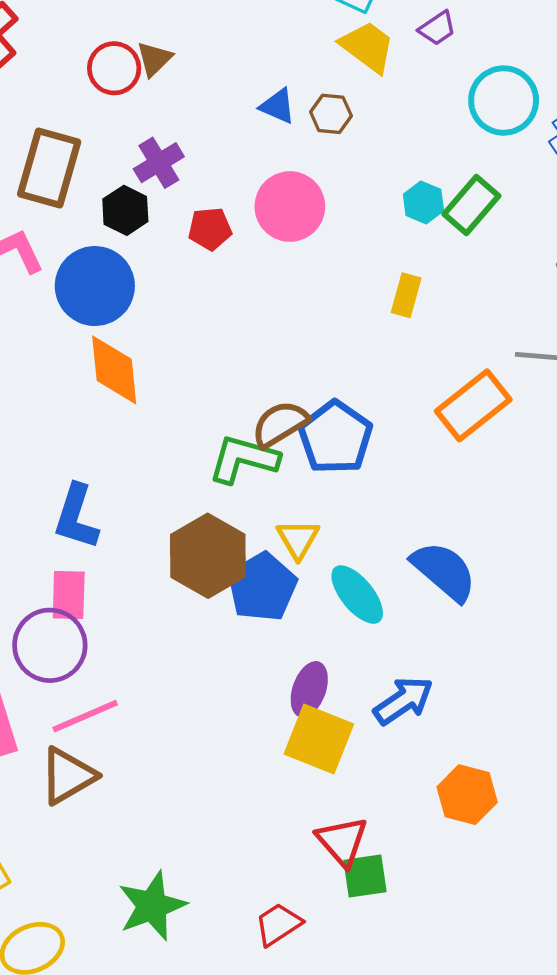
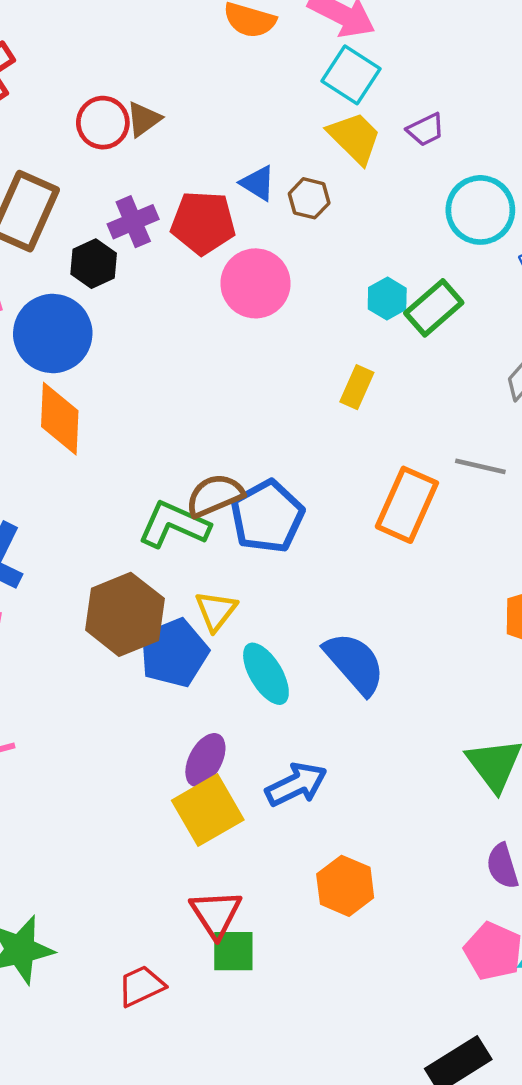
red pentagon: (210, 229) -> (203, 223), moved, size x1.5
orange rectangle: (473, 405) -> (407, 505), turned -36
yellow square: (319, 739) -> (208, 810), turned 30

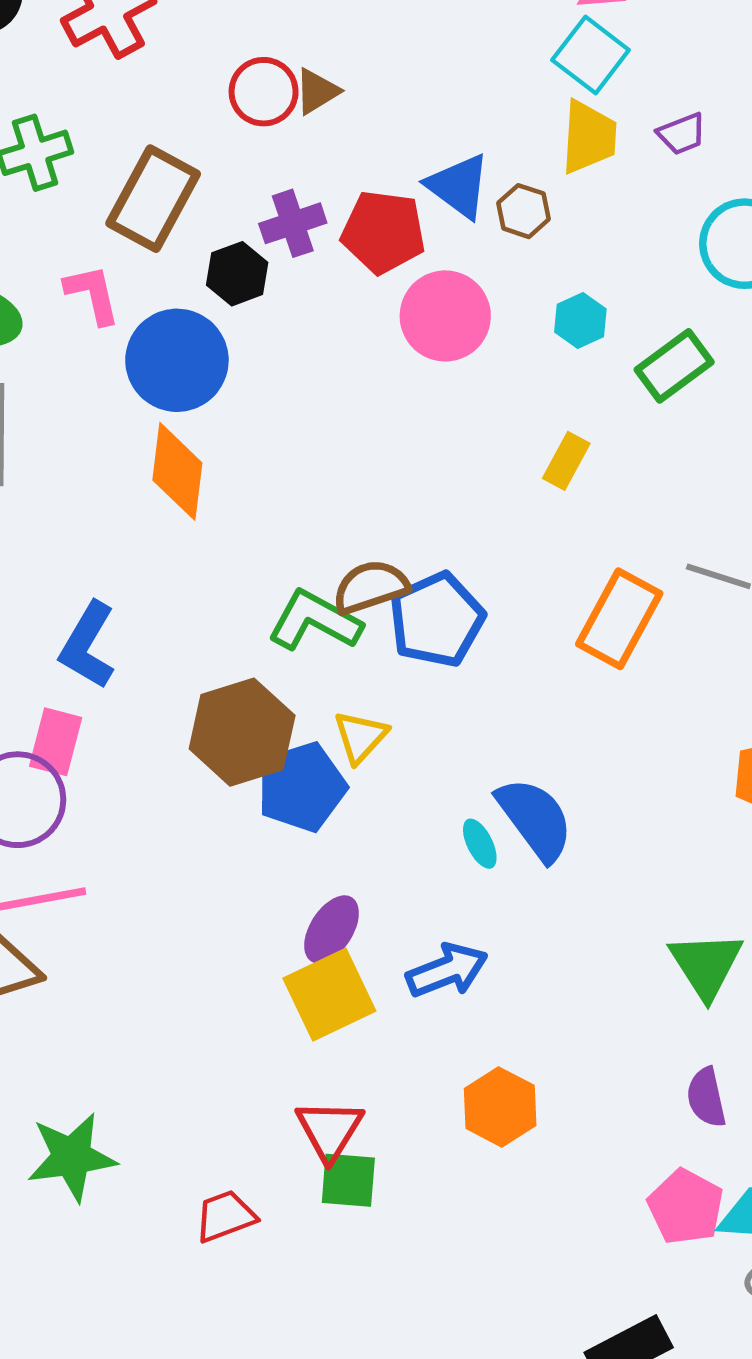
yellow trapezoid: (355, 138) -> (589, 137), turned 44
blue triangle: (258, 183) -> (459, 186), size x1.4
cyan hexagon: (387, 299) -> (580, 320), moved
cyan ellipse: (266, 674) -> (480, 844), moved, size x0.6

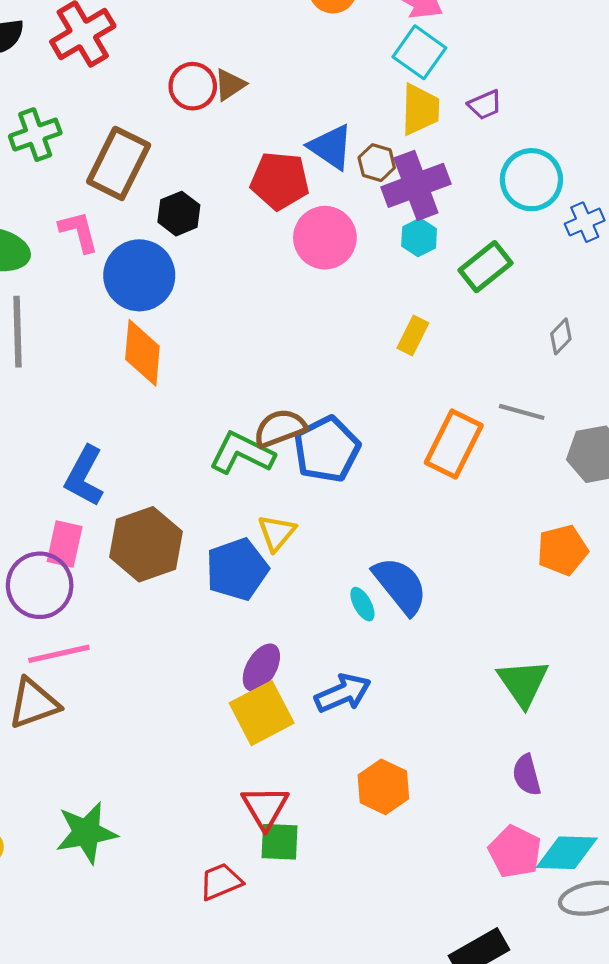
purple cross: (293, 223) -> (416, 185), moved, size x1.5
brown hexagon: (242, 732) -> (146, 544), moved
red trapezoid: (225, 1216) -> (221, 882), moved

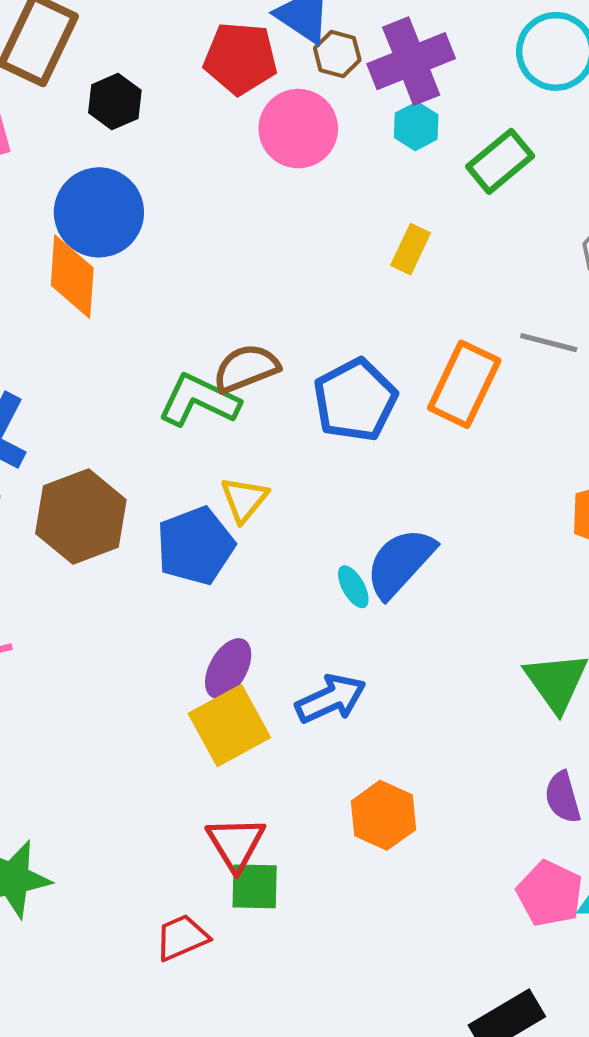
brown hexagon: (377, 163) -> (337, 54), moved
blue circle: (139, 275) -> (99, 212), moved
blue pentagon: (327, 449) -> (355, 400), moved
blue semicircle: (400, 586) -> (400, 563), turned -98

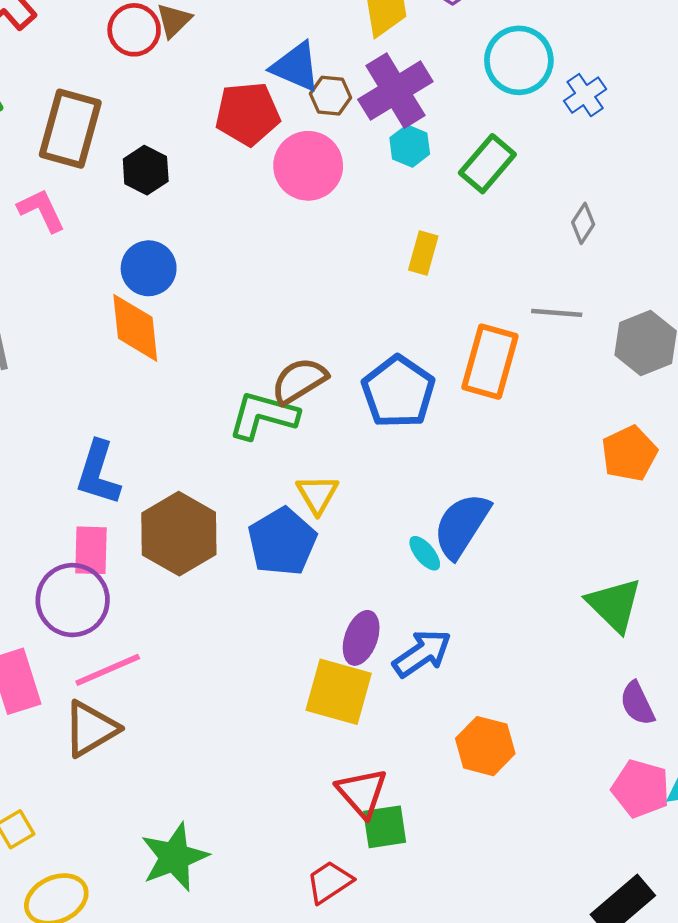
blue circle: (99, 212) -> (149, 268), size x0.7
purple ellipse: (228, 668) -> (361, 638), moved
yellow square: (229, 725) -> (339, 692), turned -36

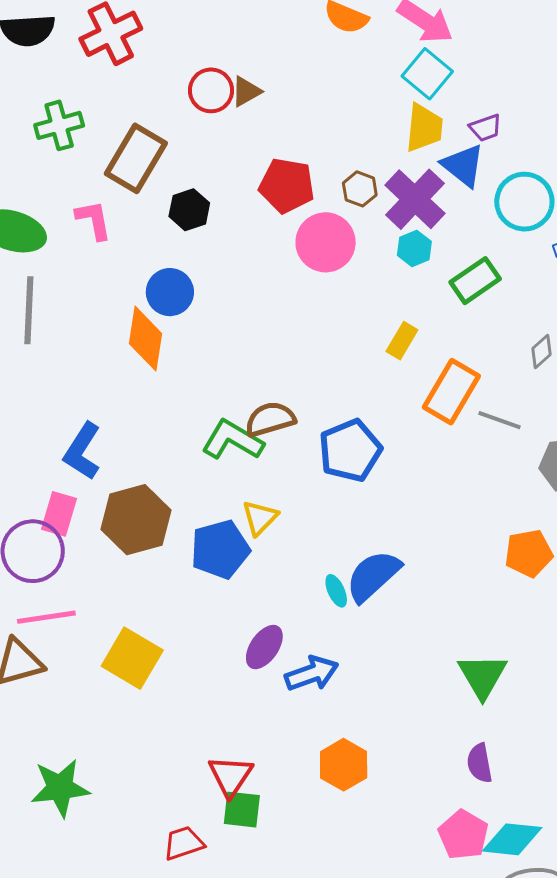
blue triangle: (296, 67) -> (463, 165), moved
purple cross: (395, 91) -> (415, 199), turned -30
orange rectangle: (490, 362) -> (451, 392), moved
yellow square: (339, 692) -> (132, 658), moved

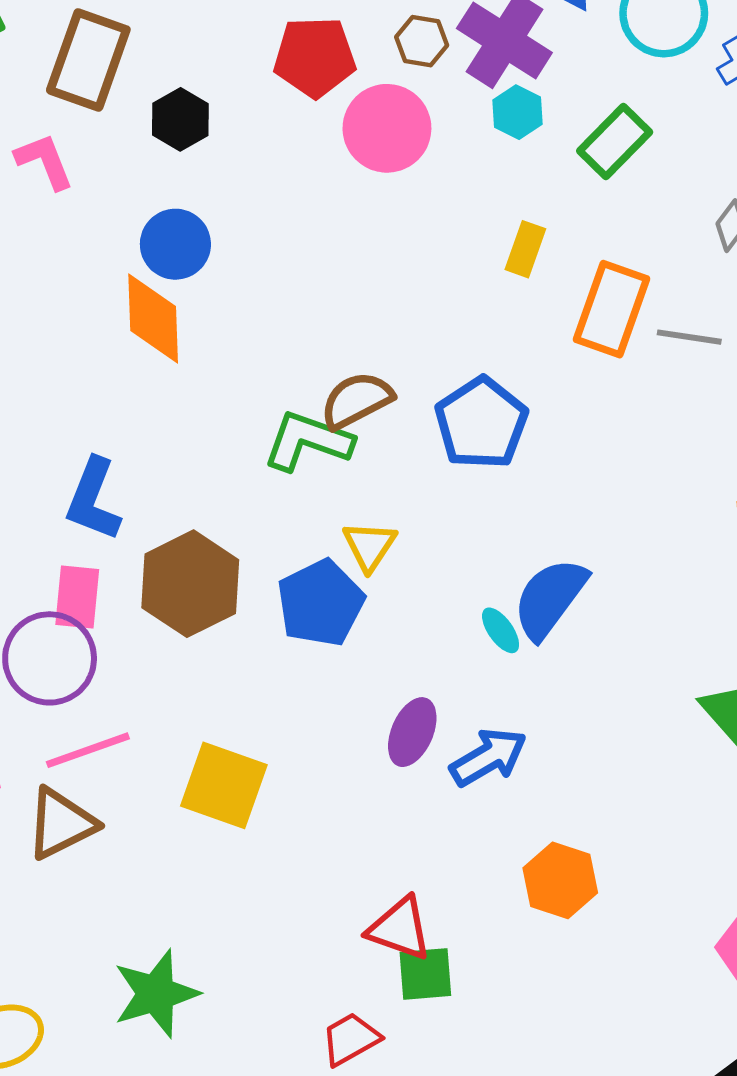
red triangle: (231, 776) -> (400, 929), turned -33

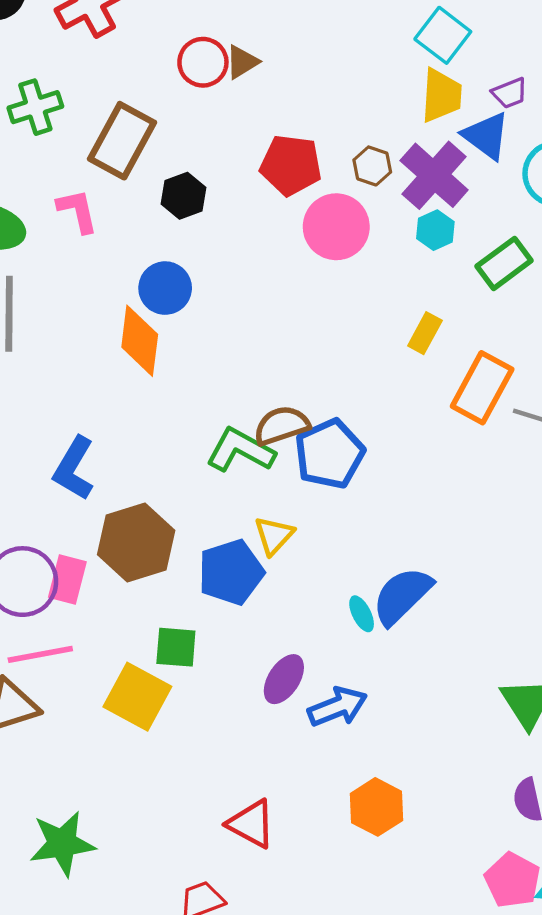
blue pentagon: (481, 423) -> (330, 454), moved
pink rectangle: (77, 597) -> (67, 579), moved
green square: (425, 974) -> (176, 647), moved

